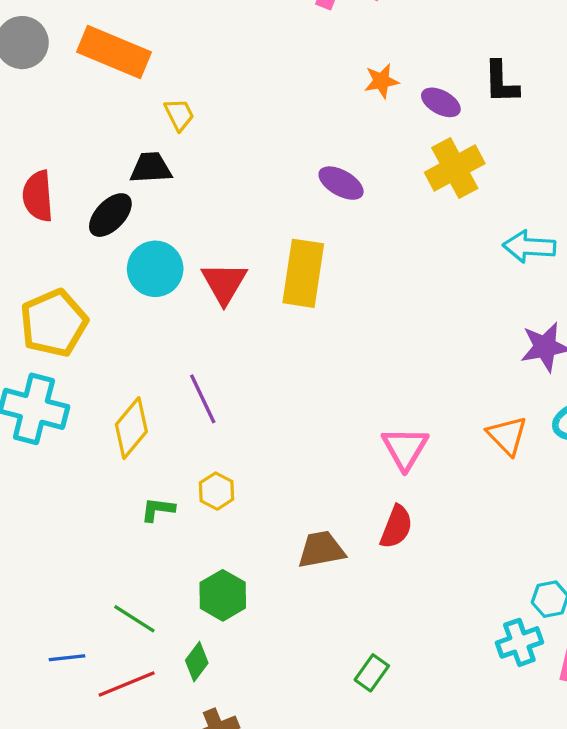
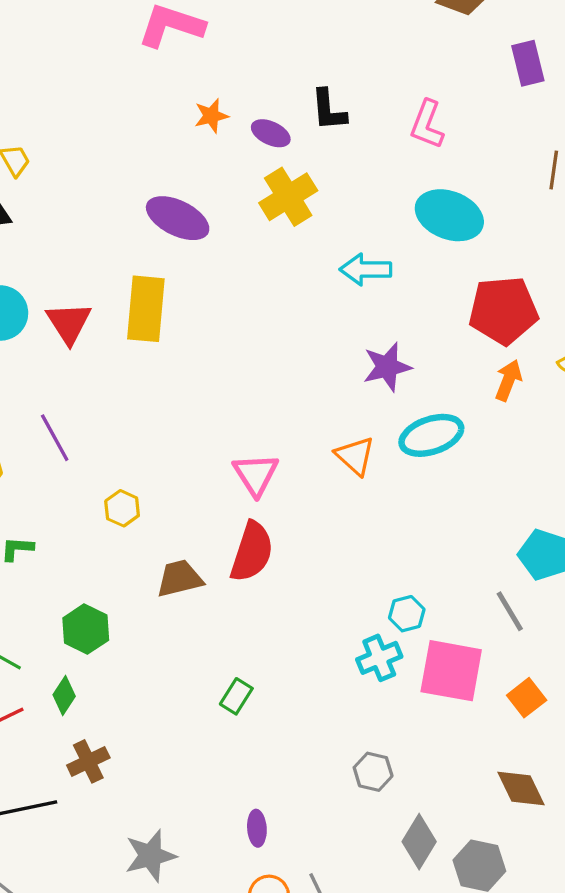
purple ellipse: (341, 183) -> (178, 218), size x1.4
yellow hexagon: (216, 491) -> (122, 508), moved
red semicircle: (396, 527) -> (252, 552), size x1.4

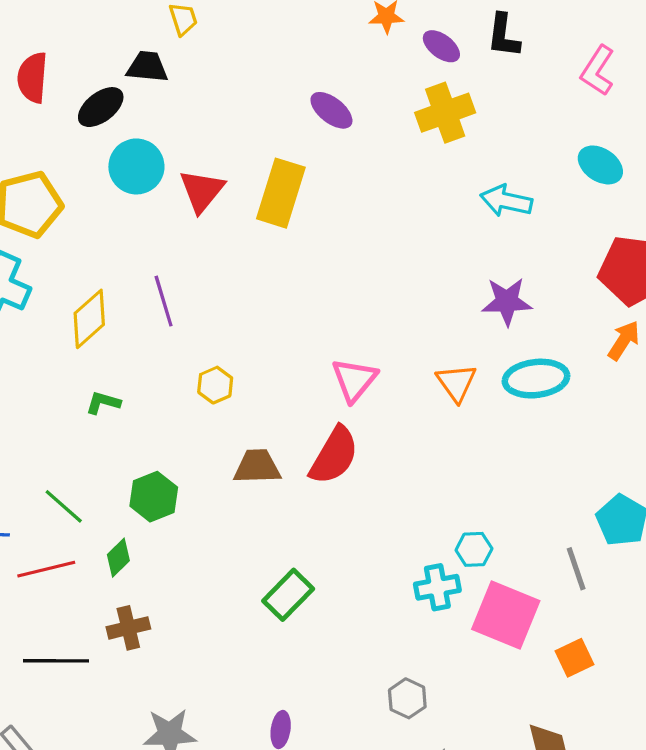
cyan ellipse: (449, 215) -> (600, 165), size x0.7
purple ellipse: (178, 218) -> (331, 110), size x0.7
green rectangle: (236, 696) -> (288, 595), size x1.4

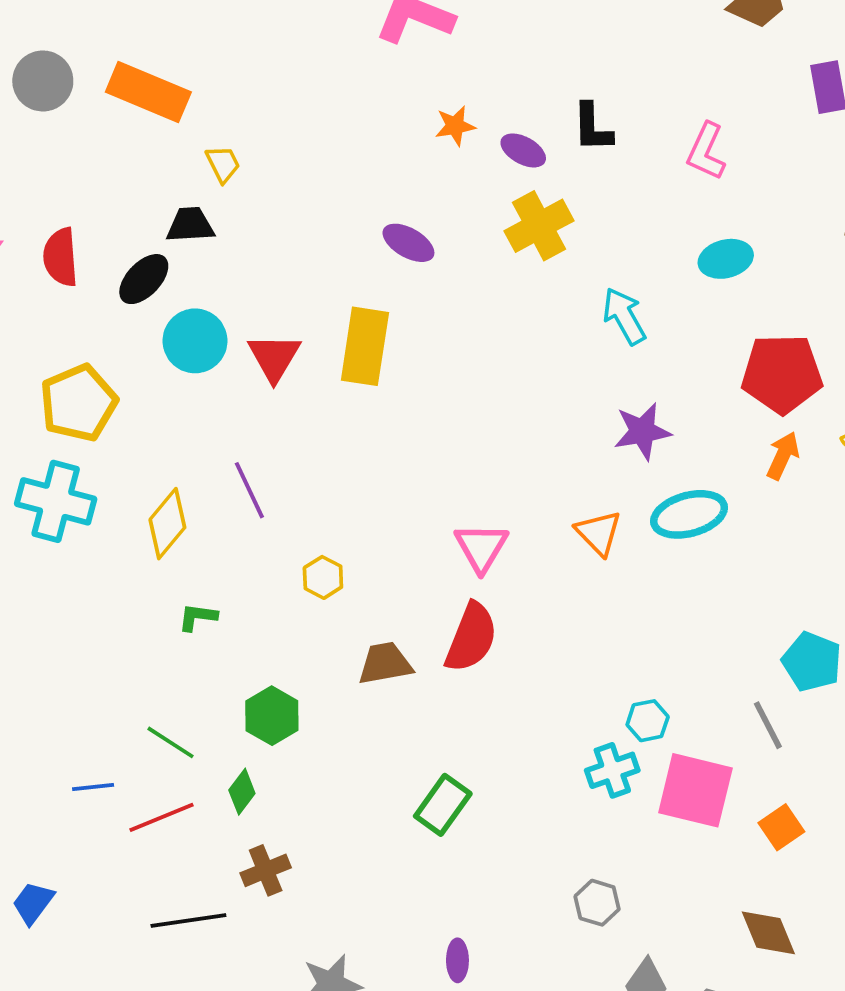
cyan ellipse: (600, 165) -> (726, 259), turned -39
cyan arrow: (506, 201) -> (624, 316), turned 57

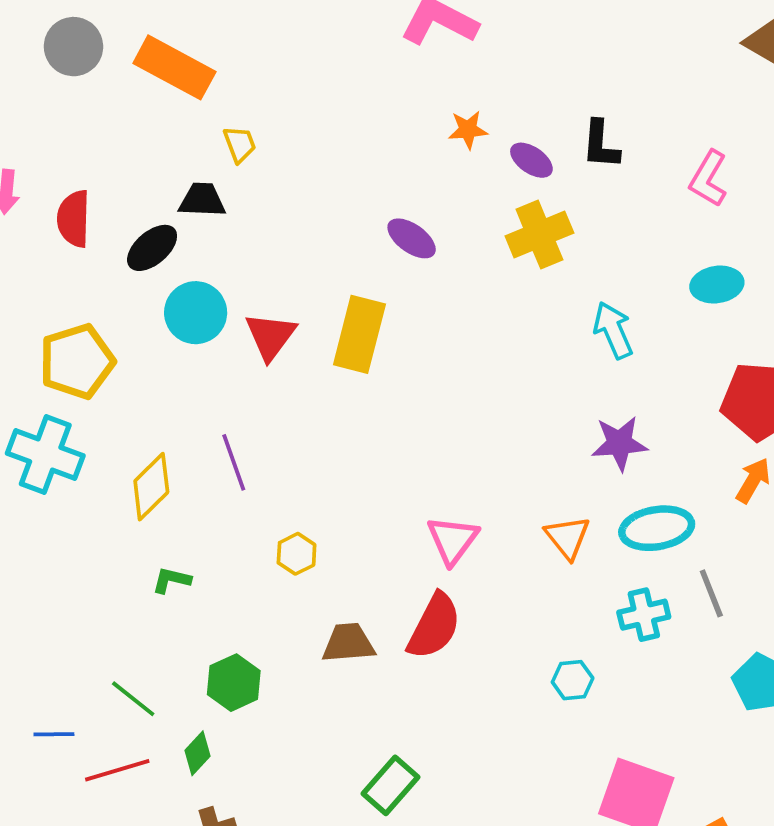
cyan hexagon: (648, 721) -> (573, 680), moved
gray line: (768, 725) -> (711, 593), moved
cyan cross: (612, 770) -> (644, 615), moved

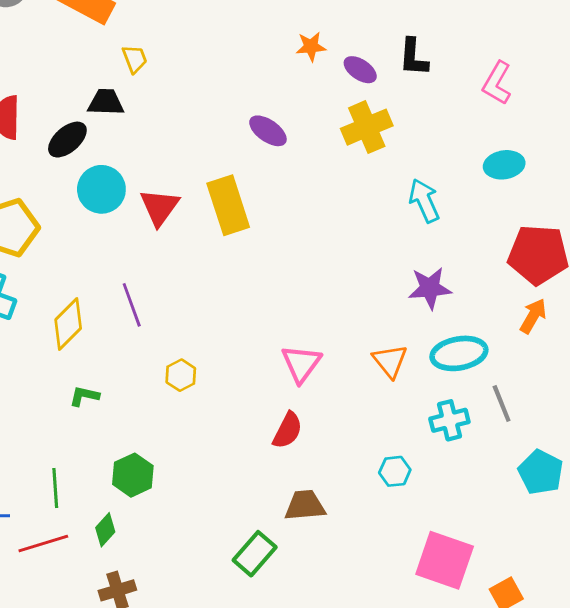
yellow rectangle: (359, 334) -> (228, 205), turned -32
red semicircle: (434, 626) -> (288, 430), size x0.7
brown trapezoid: (348, 643) -> (305, 505), moved
green line: (133, 699) -> (55, 488), turned 48

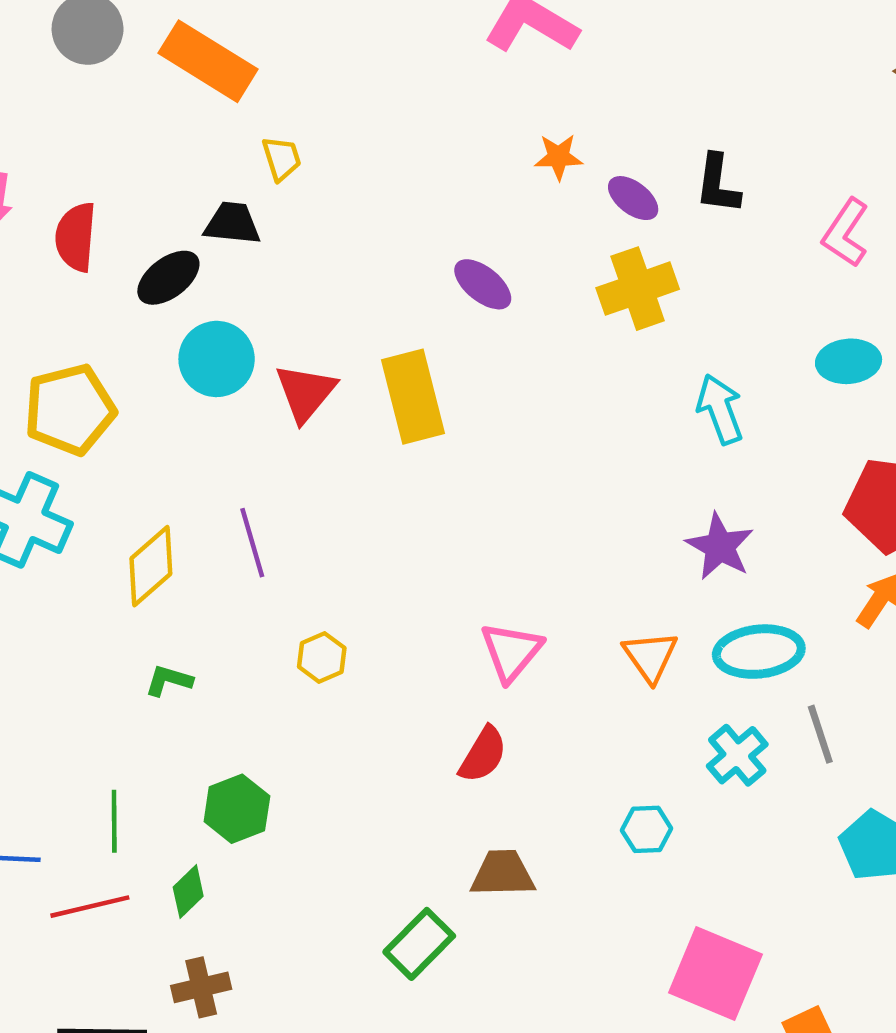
purple star: (430, 288) -> (720, 546), turned 30
cyan cross: (449, 420) -> (737, 755), turned -30

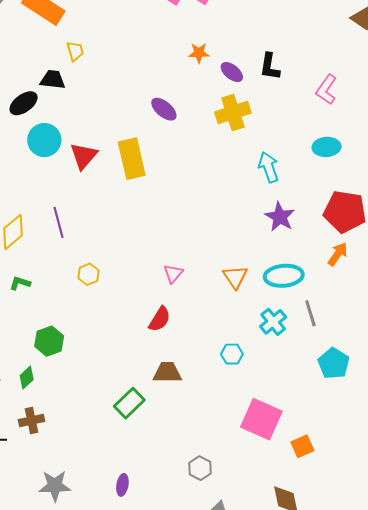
purple star: (720, 546) -> (280, 217), moved
pink triangle: (511, 652) -> (173, 273), size x0.7

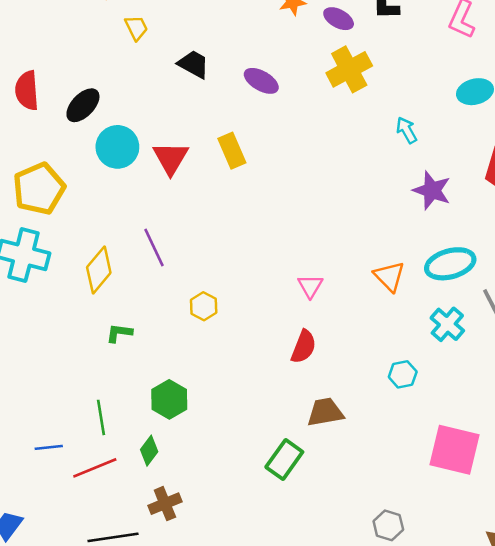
black trapezoid: (53, 80) -> (194, 64), moved, turned 32
yellow rectangle: (132, 159) -> (232, 151), size x0.7
cyan arrow: (269, 167) -> (407, 130), size x0.7

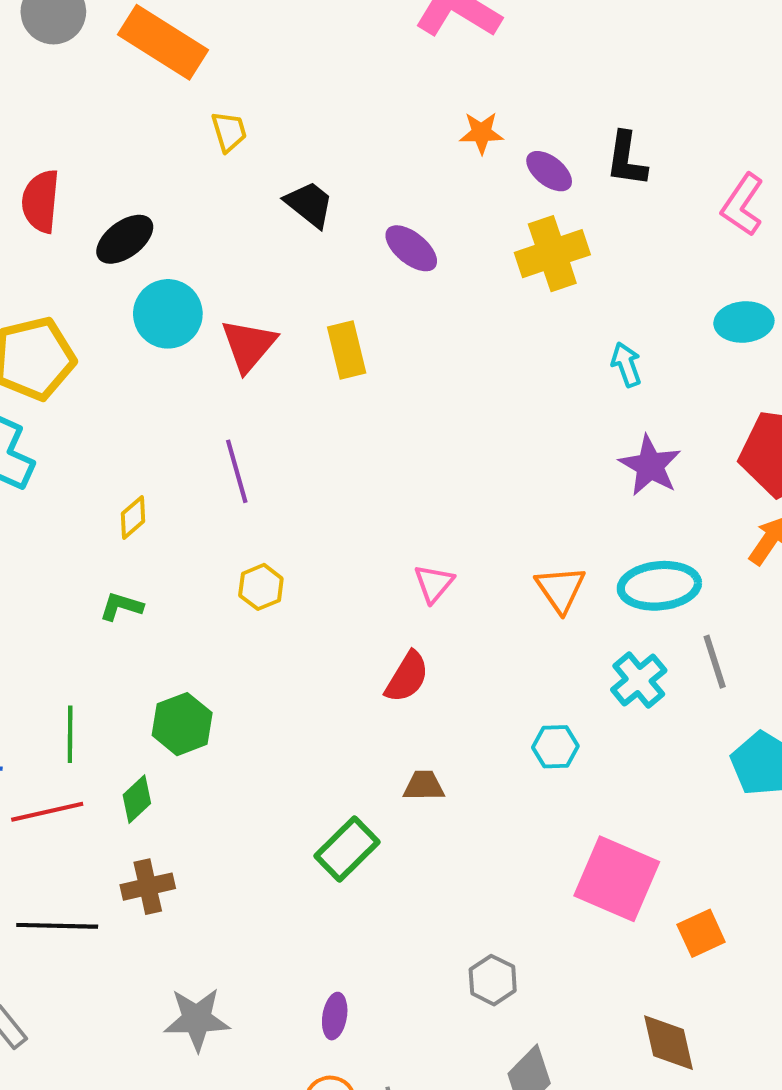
purple line: (154, 248) -> (237, 471), moved
yellow diamond: (99, 270) -> (133, 517), moved, size x0.6
brown trapezoid: (325, 412) -> (424, 786), size x0.7

